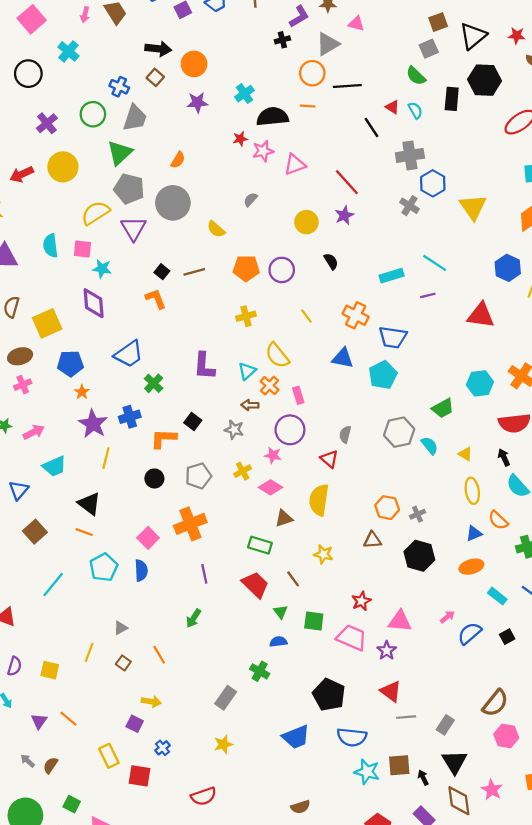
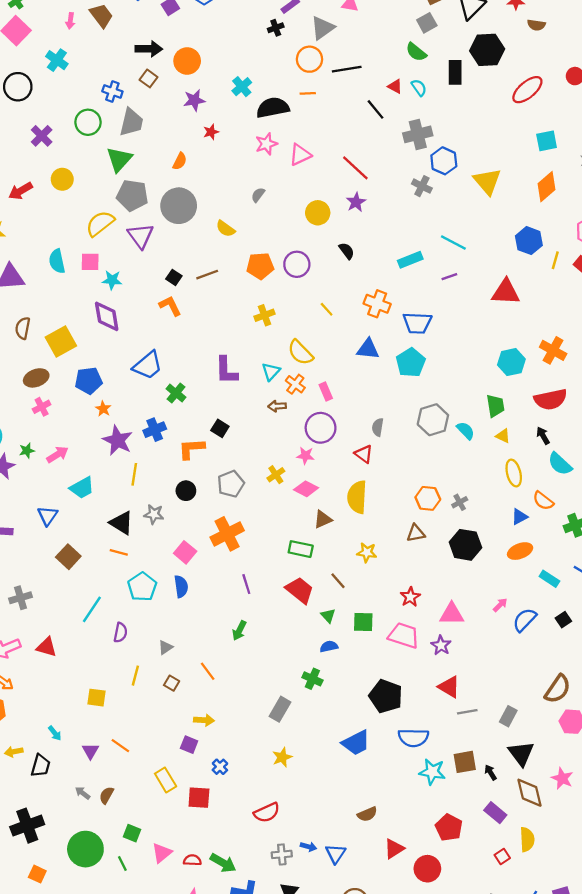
red star: (240, 139) -> (211, 132), moved
yellow circle: (63, 167) -> (62, 179), size x0.7
green trapezoid: (443, 408) -> (495, 406), moved, turned -65
gray star: (234, 430) -> (154, 514), moved
purple semicircle: (14, 666) -> (120, 633), moved

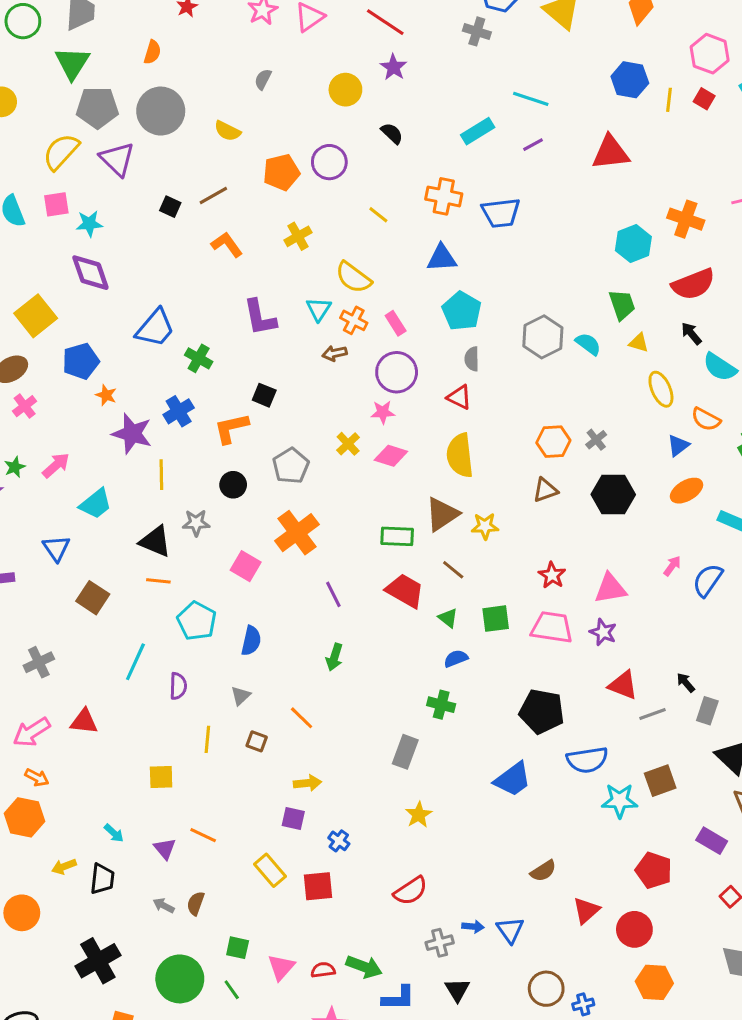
orange L-shape: (170, 306) -> (227, 245), moved
cyan pentagon: (411, 363) -> (462, 311), moved
brown triangle: (323, 519) -> (442, 514), moved, size x1.4
blue semicircle: (181, 586) -> (251, 641), moved, turned 30
black arrow: (491, 772) -> (686, 683), moved

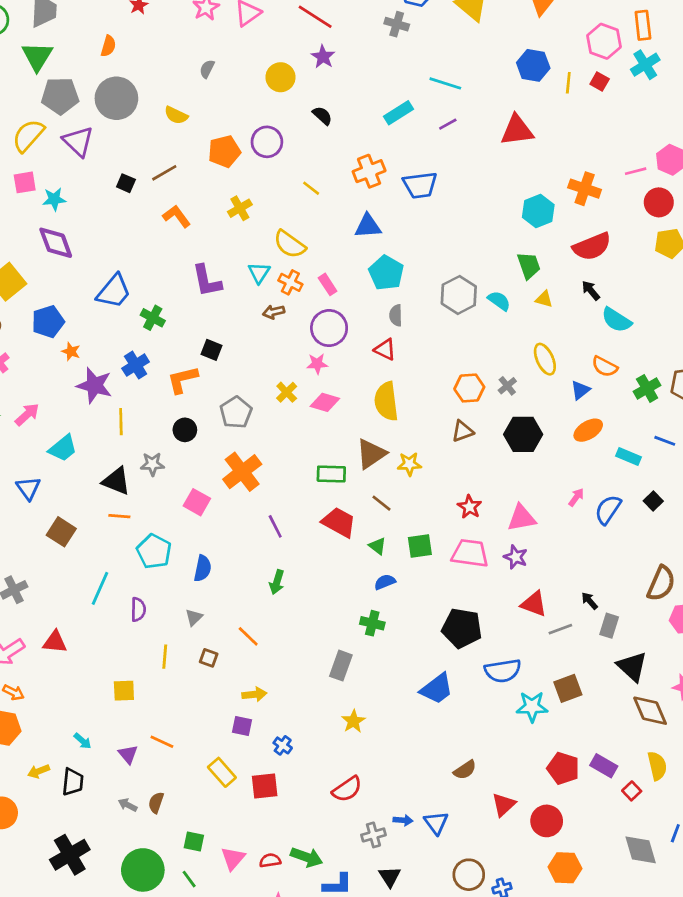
orange cross: (444, 196) -> (369, 171), turned -32
yellow ellipse: (661, 389) -> (545, 359), moved
purple rectangle: (712, 841) -> (604, 766), moved

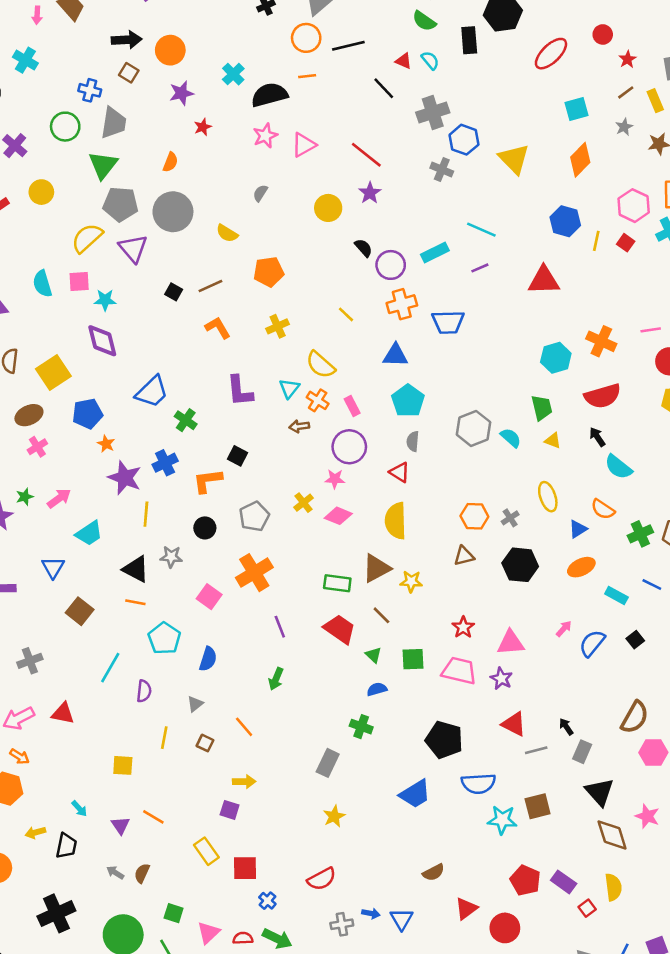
purple circle: (267, 142) -> (391, 265), moved
blue cross: (283, 745) -> (267, 901), moved

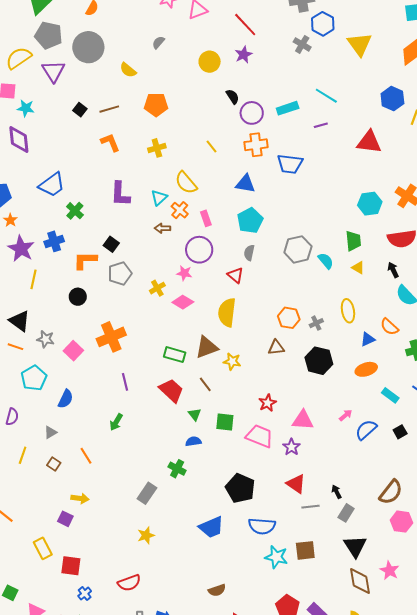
gray pentagon: (254, 517) -> (120, 273), moved
gray star: (171, 557) -> (45, 339), moved

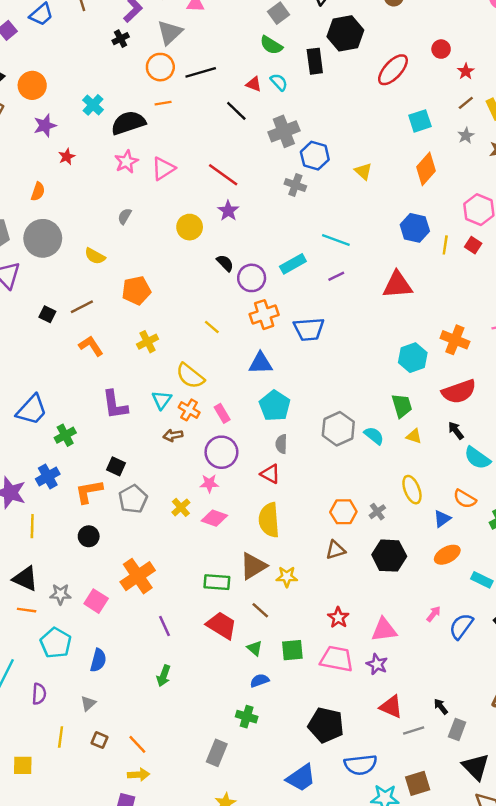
yellow triangle: (360, 44) -> (363, 171), size x0.6
green cross: (75, 211) -> (65, 435), turned 30
orange line: (86, 456) -> (137, 744), moved

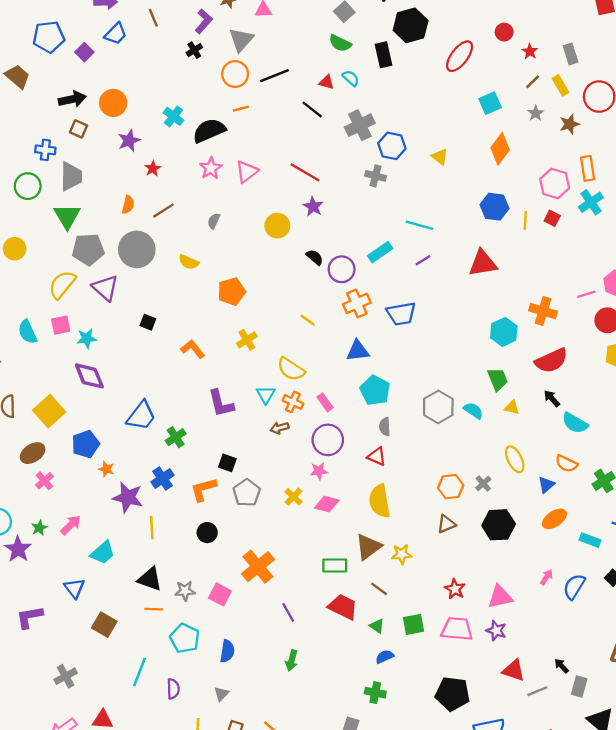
brown line: (82, 307) -> (163, 211), moved

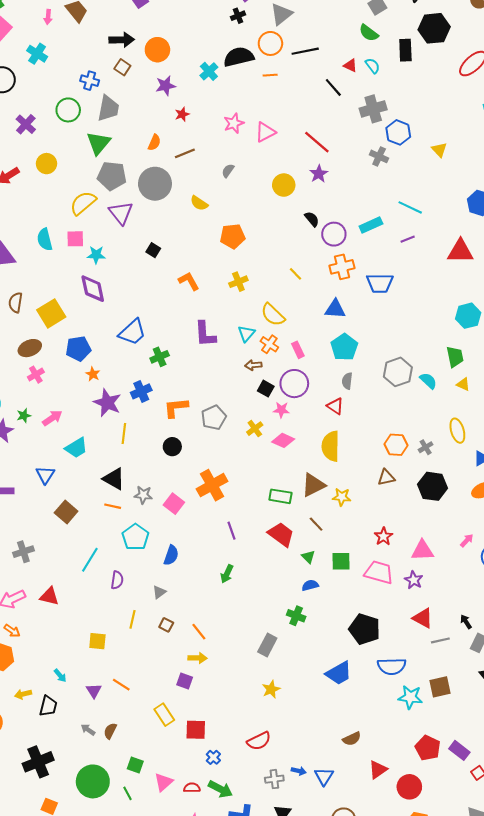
black semicircle: (209, 131) -> (239, 57), moved
black square: (227, 463) -> (266, 389), moved

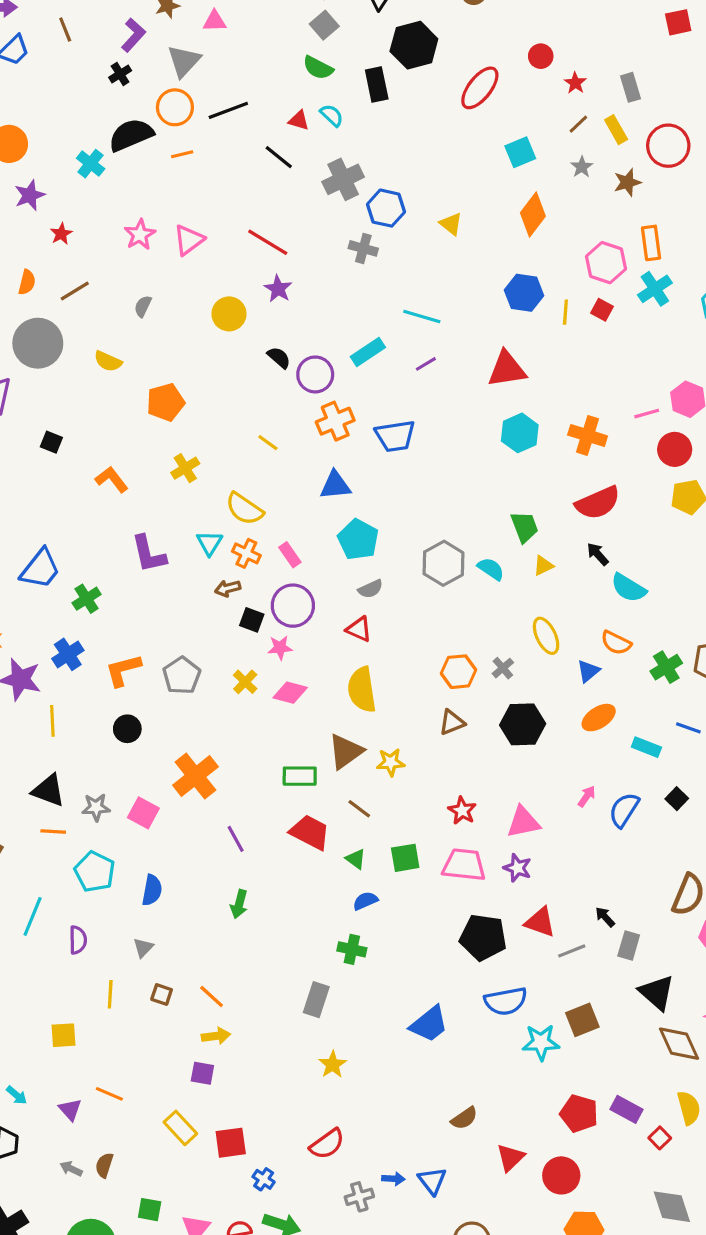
cyan hexagon: (468, 316) -> (520, 433), moved
gray semicircle: (347, 381) -> (370, 589), turned -112
yellow triangle: (463, 384) -> (543, 566), turned -40
black pentagon: (365, 629) -> (483, 937), moved

